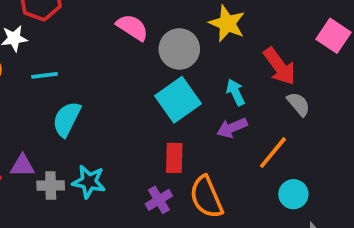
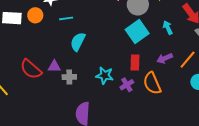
purple arrow: (232, 128) -> (165, 58), moved
cyan star: (89, 182) -> (105, 76), moved

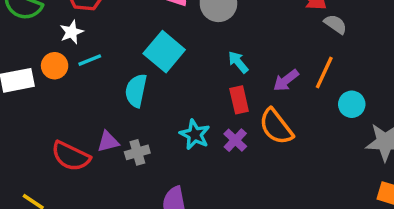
cyan line: (66, 18) -> (90, 60), moved
cyan arrow: (168, 28) -> (238, 62), moved
cyan square: (137, 32) -> (164, 52), moved
cyan star: (105, 76) -> (195, 135), turned 30

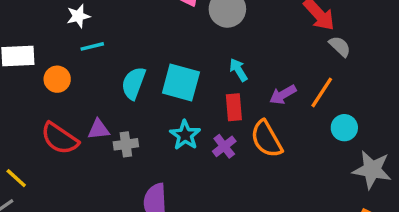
cyan square: (164, 52) -> (181, 83), moved, turned -33
orange circle: (55, 66) -> (57, 79), moved

